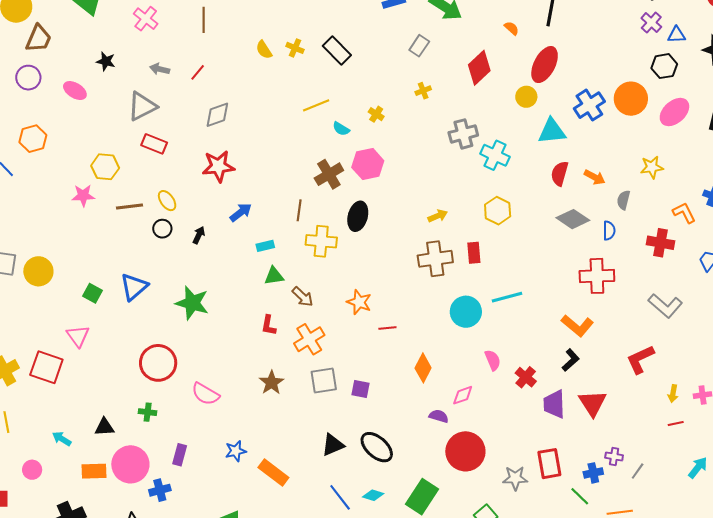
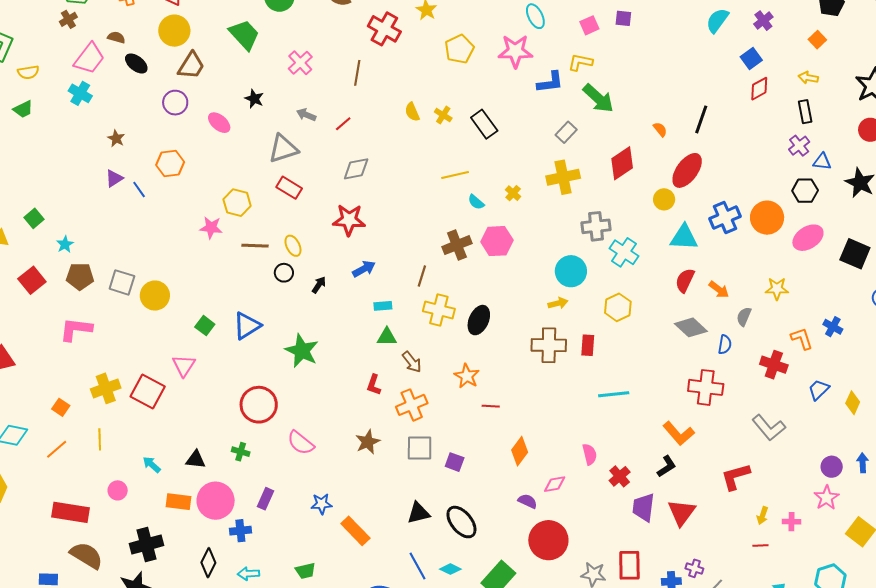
yellow cross: (423, 91) -> (563, 177), size x2.0
black ellipse: (358, 216) -> (479, 320), moved
cyan circle: (466, 312) -> (571, 271), moved

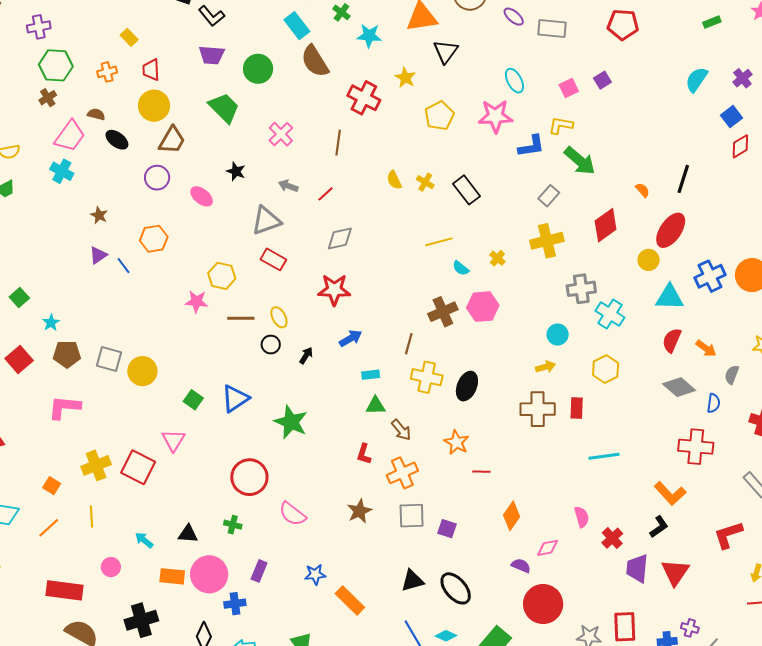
purple square: (623, 18) -> (602, 80), turned -36
cyan circle: (571, 271) -> (558, 334), size x0.7

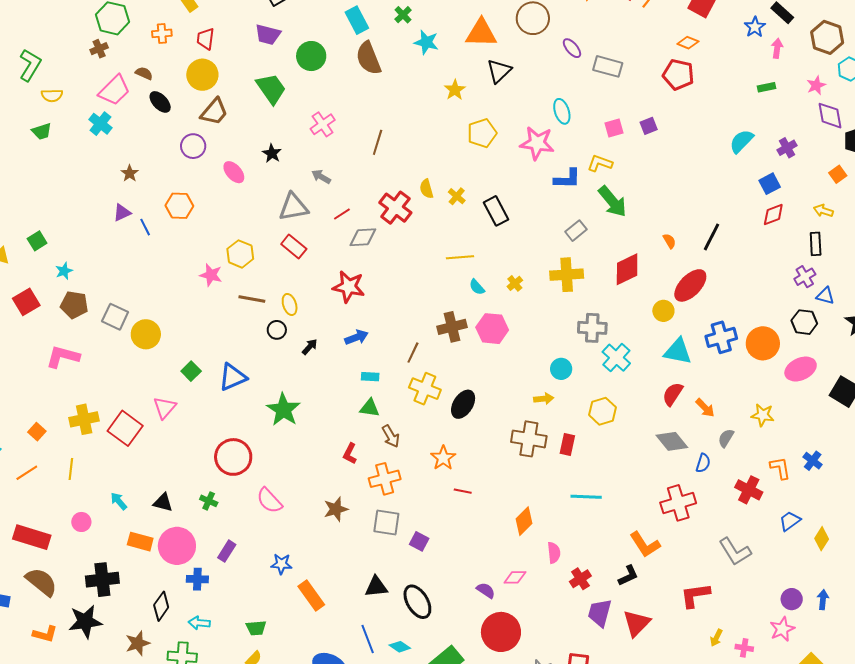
red cross: (364, 98) -> (395, 208), moved
red line: (326, 194) -> (342, 214), moved
red cross: (696, 447) -> (678, 503), turned -32
orange diamond: (512, 516) -> (524, 521), moved

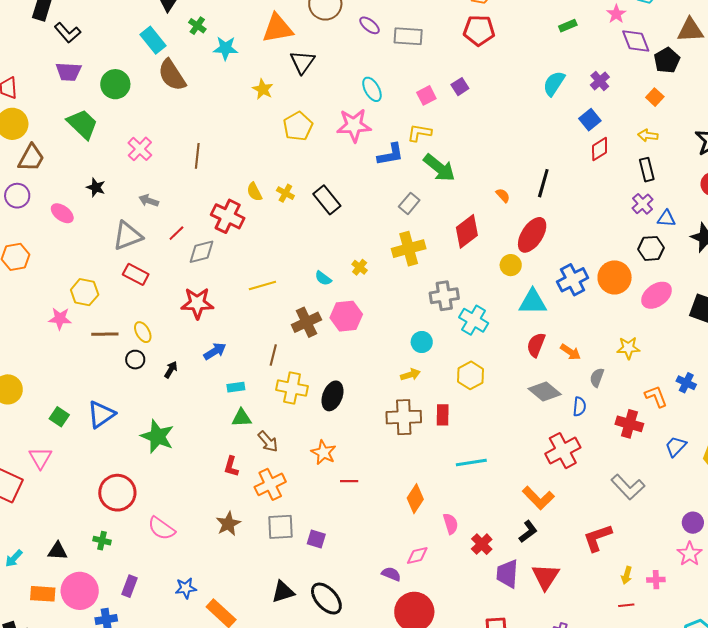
yellow line: (460, 257) -> (262, 286), moved
cyan arrow: (119, 501) -> (14, 558), turned -84

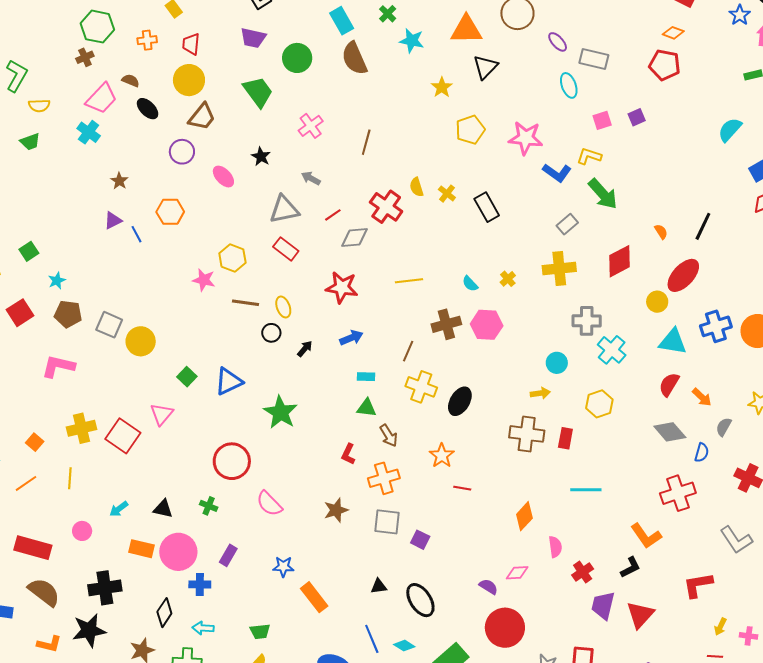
cyan ellipse: (372, 89) -> (569, 85), moved
blue L-shape: (391, 154) -> (557, 173), turned 36
black triangle: (283, 592) -> (379, 586), size x0.7

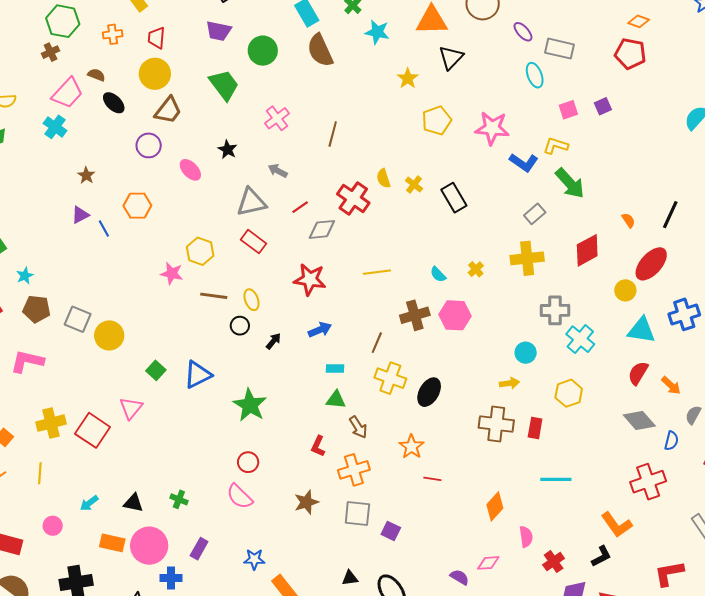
red circle: (232, 461) -> (248, 462), moved, size x0.6

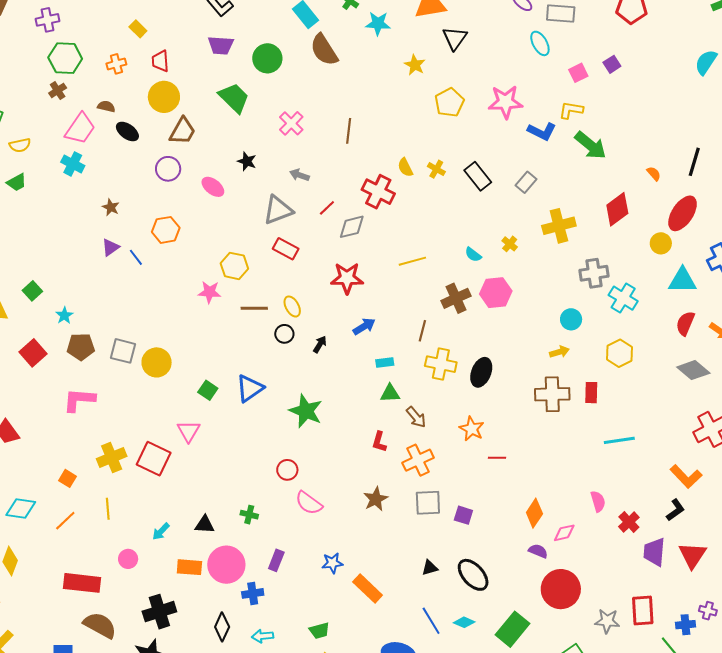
gray rectangle: (535, 214) -> (526, 182), moved
red circle: (248, 462) -> (287, 470), moved
orange diamond: (495, 506) -> (534, 513), moved

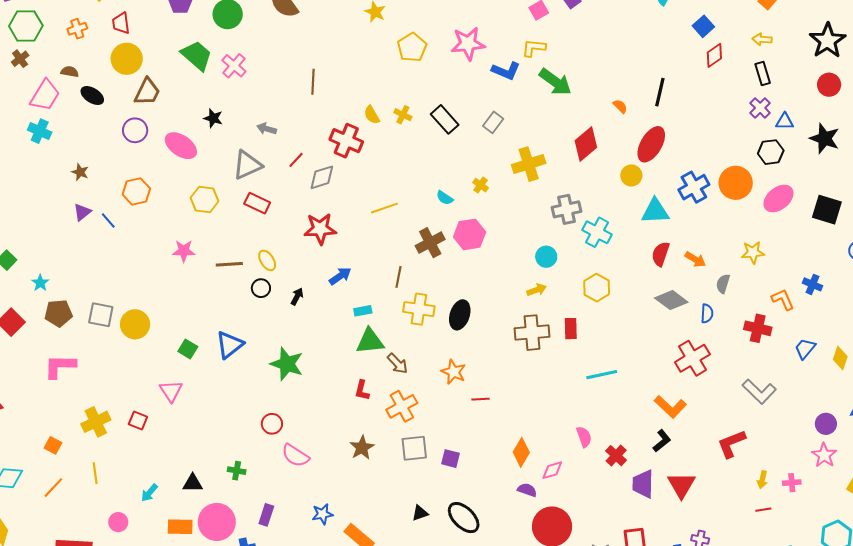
pink cross: (291, 123) -> (234, 66), moved
pink ellipse: (213, 187) -> (181, 146), size x1.4
yellow hexagon: (234, 266) -> (205, 200), moved
green triangle: (390, 393) -> (370, 341), size x1.4
red square: (154, 459) -> (138, 421), size x0.6

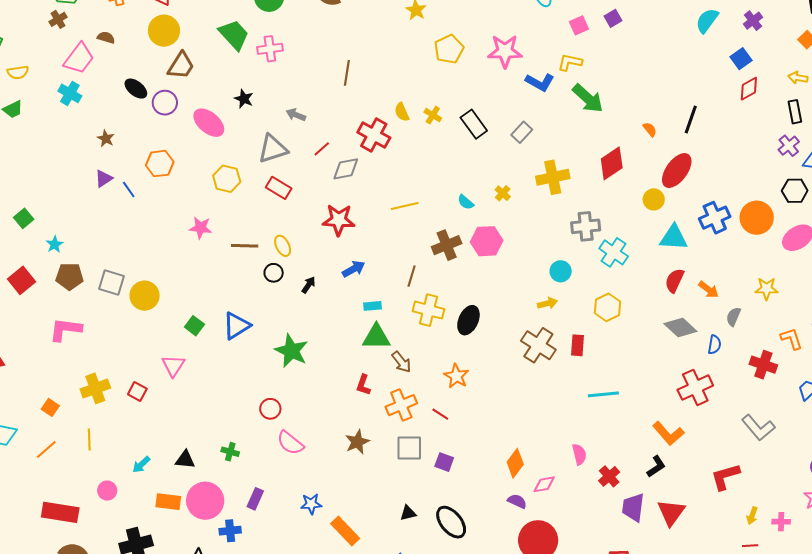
pink cross: (234, 66) -> (270, 49), turned 35
black ellipse: (92, 95) -> (136, 89), moved
brown cross: (532, 333) -> (538, 345), turned 32
red line: (481, 399) -> (440, 414), moved, turned 30

